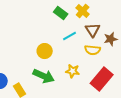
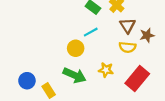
cyan line: (70, 36) -> (91, 32), moved

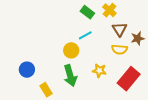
green arrow: (75, 75) -> (70, 76), turned 50
blue circle: (27, 81) -> (27, 70), moved

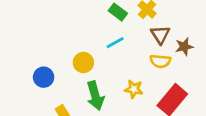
yellow circle: (71, 50) -> (83, 63), moved
blue circle: (27, 70) -> (44, 77), moved

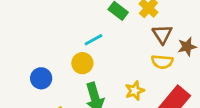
cyan line: (115, 43) -> (93, 40), moved
yellow star: (134, 89) -> (135, 91), turned -30

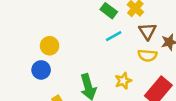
cyan line: (93, 40) -> (114, 36), moved
yellow circle: (82, 63) -> (50, 46), moved

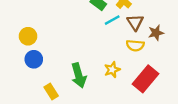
cyan line: (114, 36) -> (112, 20), moved
yellow circle: (50, 46) -> (28, 36), moved

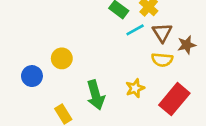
yellow circle: (28, 36) -> (62, 58), moved
blue circle: (34, 59) -> (32, 76), moved

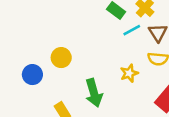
yellow star: (135, 88) -> (129, 73), moved

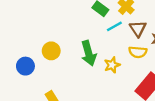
green arrow: (94, 93) -> (89, 53), moved

